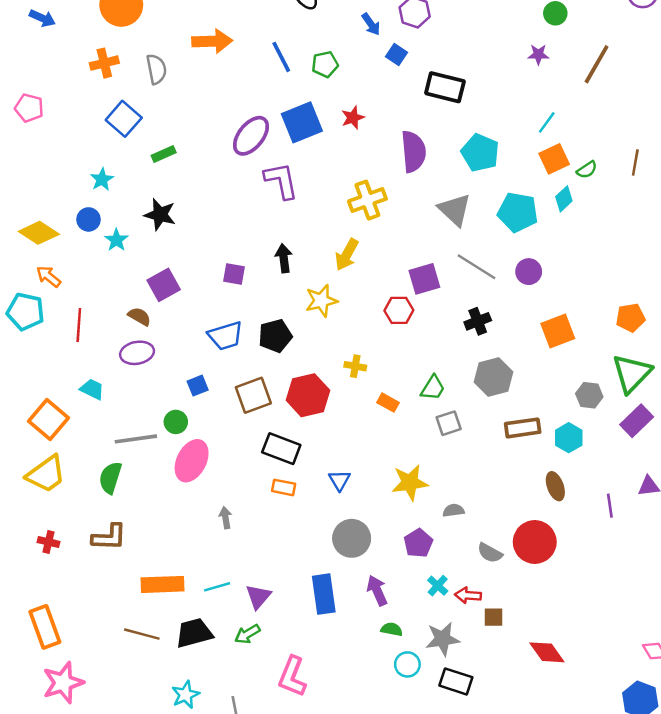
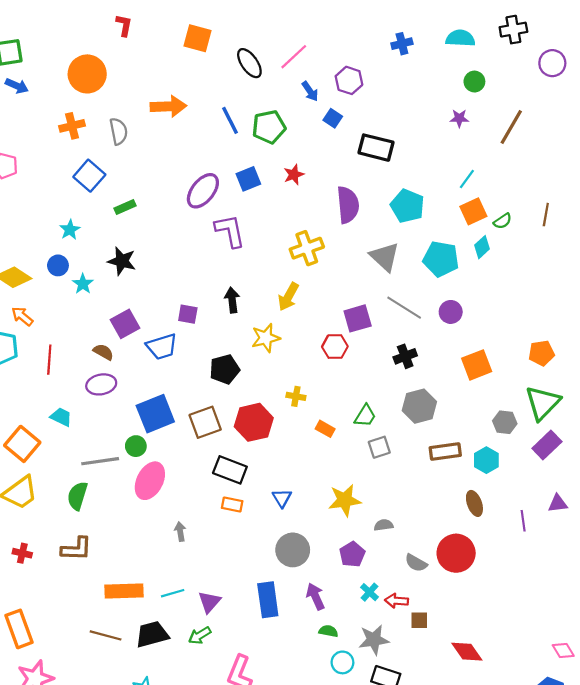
green pentagon: (325, 64) -> (269, 127), size x1.4
blue square: (302, 122) -> (248, 179), size x0.7
blue trapezoid: (226, 336) -> (162, 347), moved
blue square: (198, 386) -> (155, 414), size x2.0

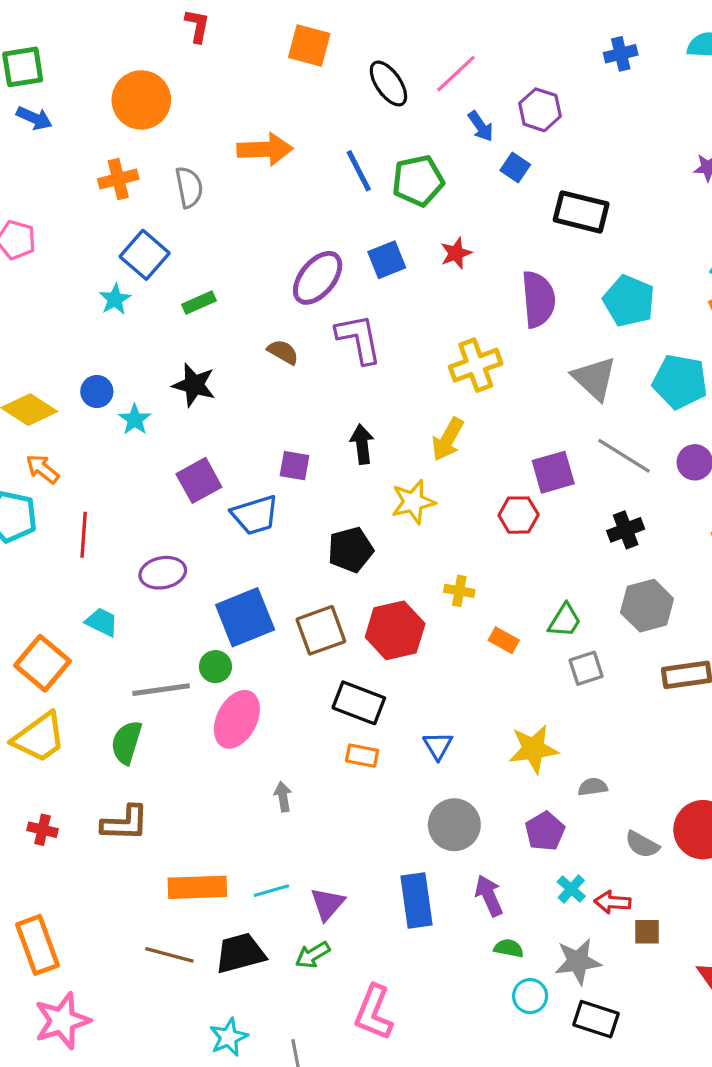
cyan star: (70, 230) -> (115, 299), moved
brown semicircle: (103, 352) -> (283, 352), moved

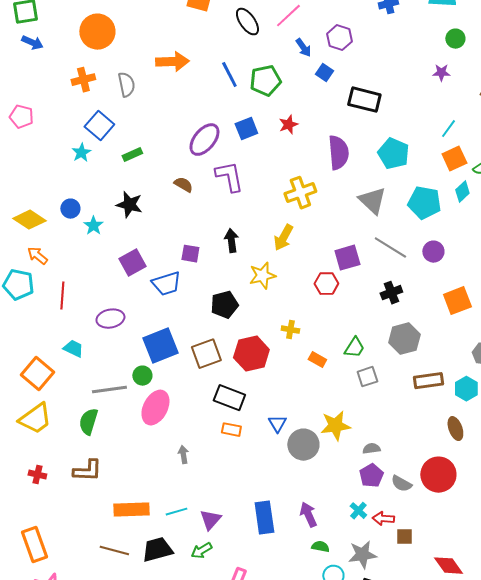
gray circle: (454, 825) -> (303, 445), moved
purple pentagon: (545, 831) -> (371, 476), moved

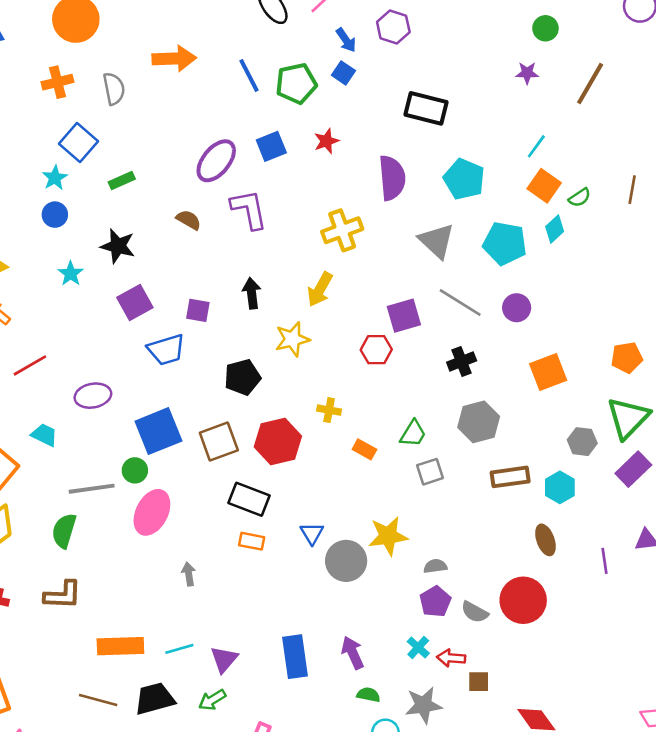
blue square: (324, 73) -> (343, 73), moved
orange square: (454, 159) -> (544, 186), turned -30
blue circle: (70, 209) -> (55, 215), moved
purple square: (132, 263) -> (135, 302), moved
red line: (62, 296) -> (30, 365), turned 56

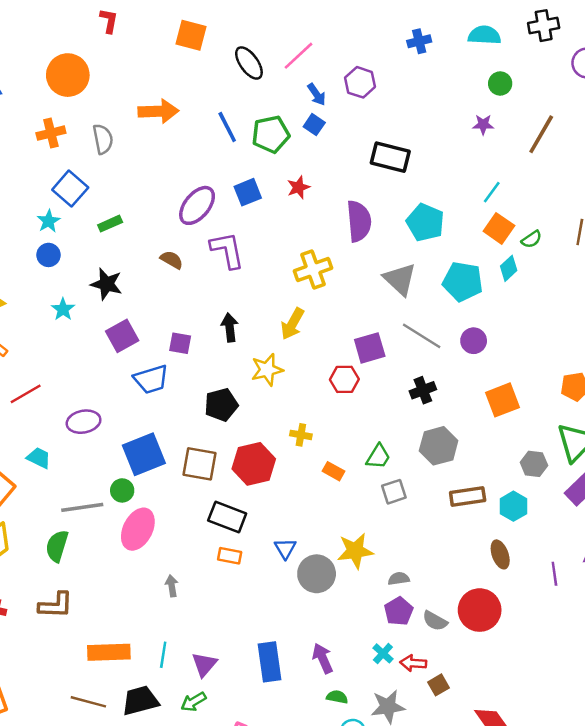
brown square: (219, 442) -> (199, 464), turned 30
cyan line: (179, 649) -> (163, 655), turned -65
brown square: (479, 682) -> (439, 685), turned -30

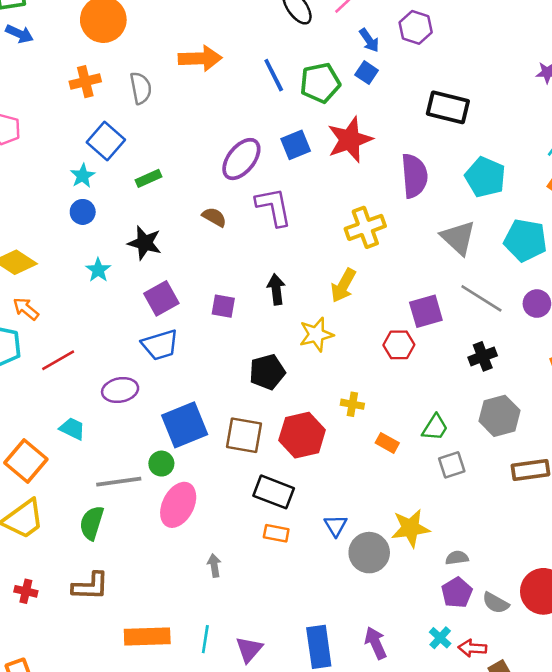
red star: (298, 187) -> (350, 140), size x1.8
blue trapezoid: (151, 379) -> (160, 345), moved

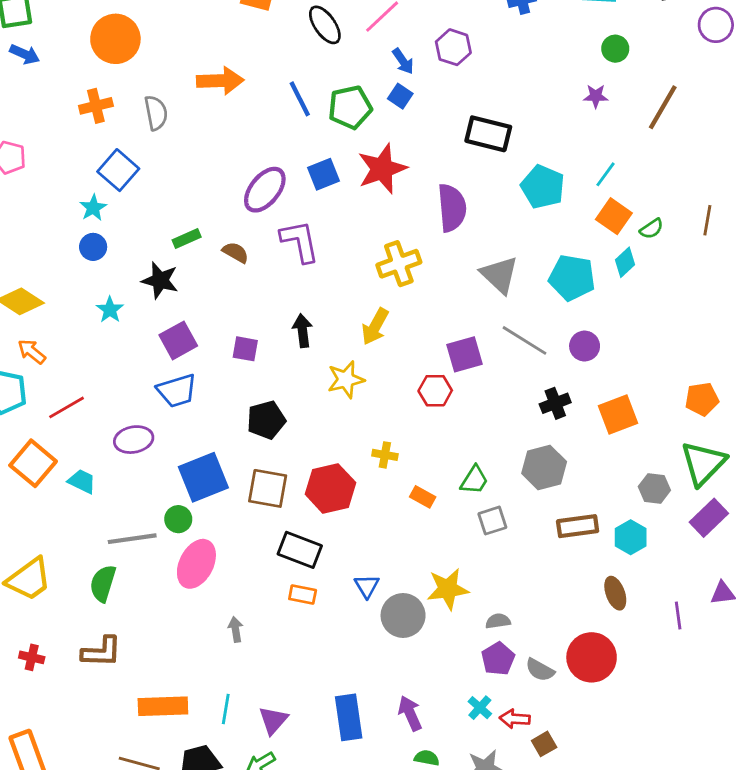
cyan pentagon: (485, 177) -> (543, 187), moved
green rectangle: (148, 178) -> (187, 239), moved
black cross: (483, 356) -> (555, 403), moved
black pentagon: (267, 372) -> (266, 420), moved
orange square: (26, 461) -> (33, 463), moved

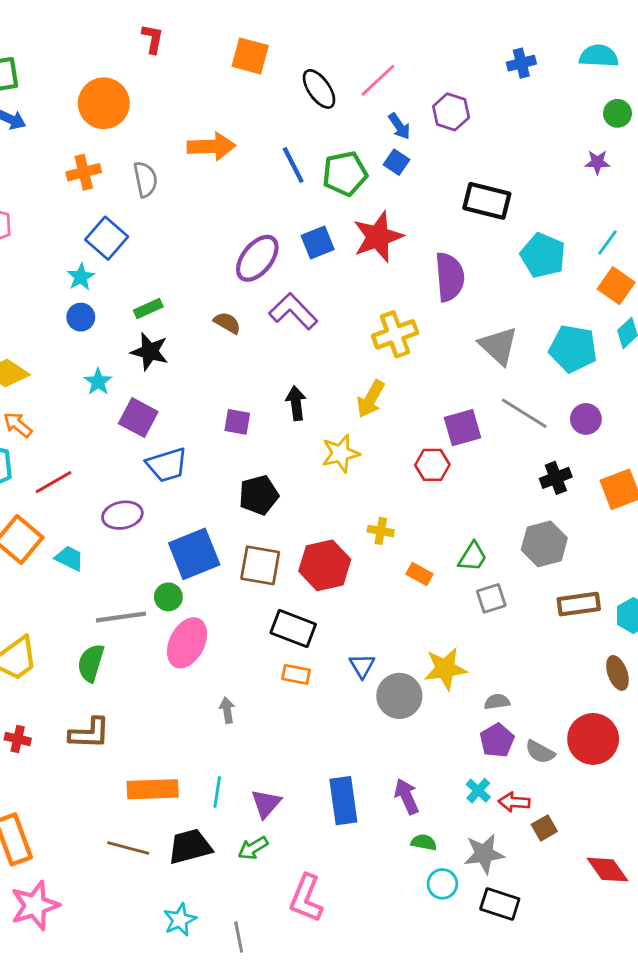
green rectangle: (187, 239) -> (148, 308), moved
purple L-shape: (300, 241) -> (293, 311), turned -33
purple square: (178, 340) -> (138, 418), moved, turned -33

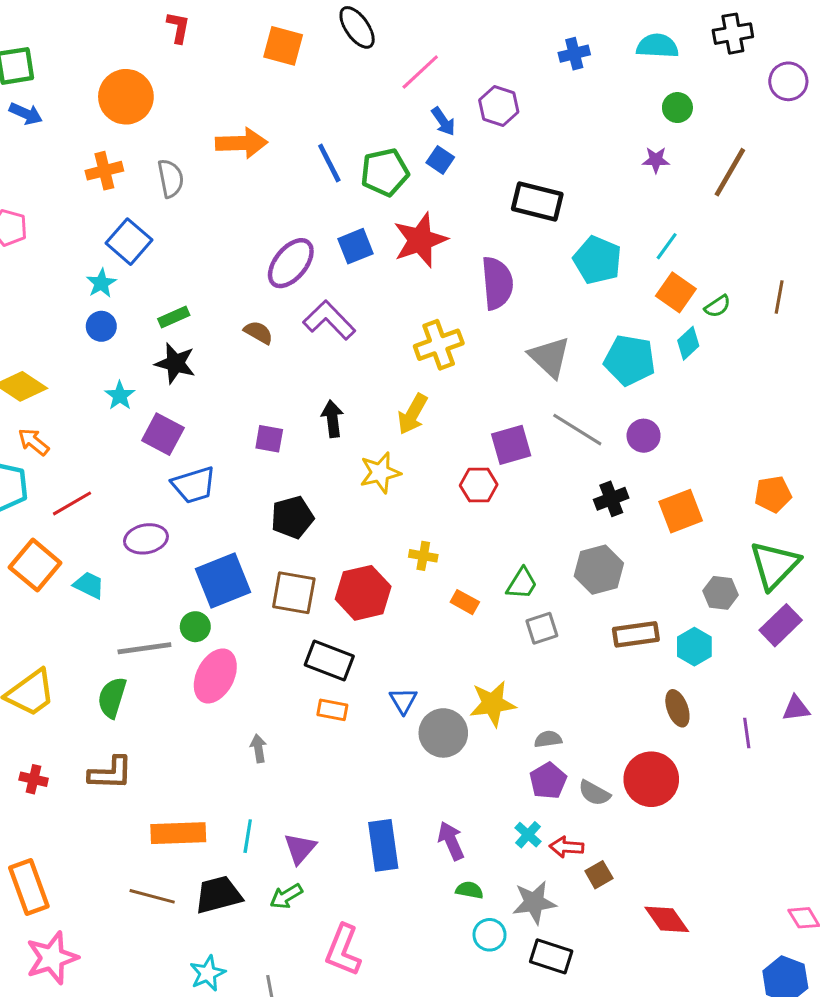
black ellipse: (319, 89) -> (357, 27), moved

